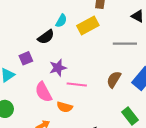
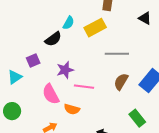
gray line: (125, 44) -> (117, 54), moved

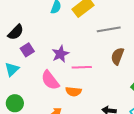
black semicircle: (53, 39) -> (16, 32), moved

